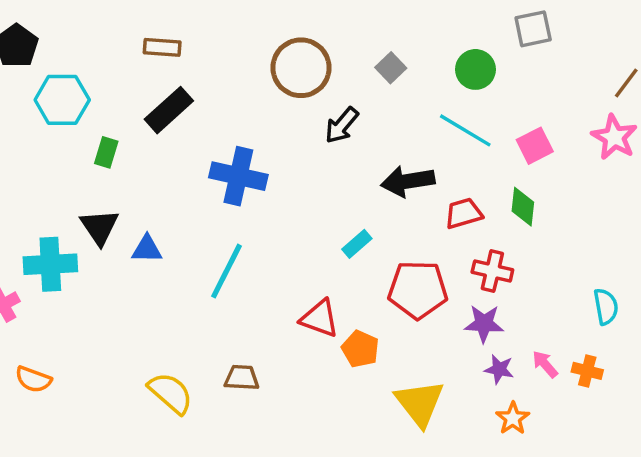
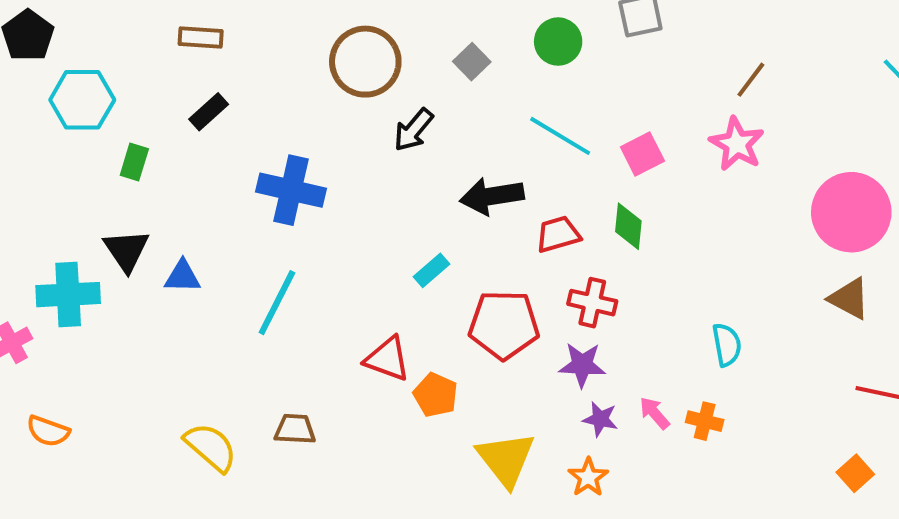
green circle: (475, 69) -> (558, 42), moved
black rectangle: (169, 110) -> (209, 112), size x0.7
orange star: (513, 418) -> (588, 477), moved

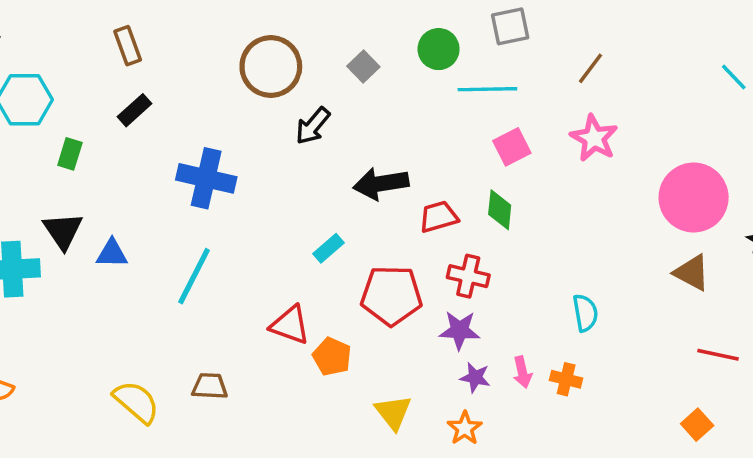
brown rectangle: (201, 38) -> (128, 46), turned 66
brown line: (751, 80) -> (591, 68), moved
cyan line: (560, 136) -> (487, 89), moved, turned -32
pink arrow: (654, 413) -> (522, 372), turned -152
yellow triangle: (506, 459) -> (393, 412), size x0.7

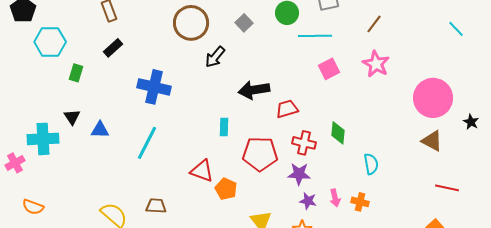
green diamond: (500, 210) -> (338, 133), moved
black triangle: (63, 231) -> (72, 117), size x0.7
cyan rectangle: (328, 248) -> (224, 127), turned -48

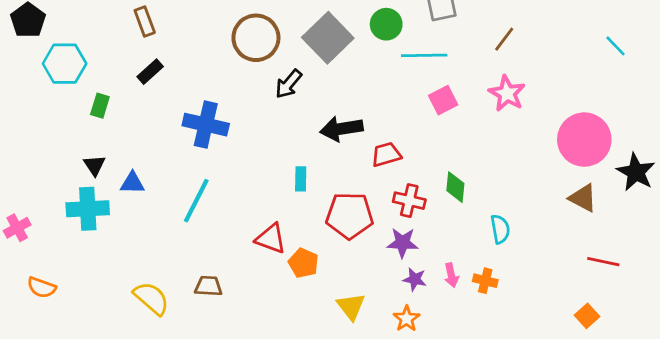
gray square: (244, 23) -> (328, 38), size x2.0
black star: (471, 122) -> (636, 172), size x1.8
cyan cross: (43, 139) -> (88, 209), moved

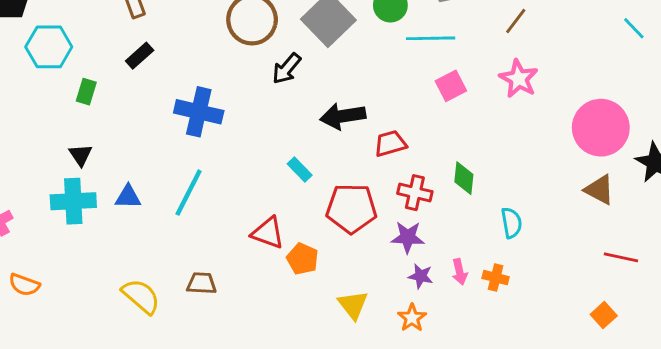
cyan rectangle: (301, 179) -> (300, 169), turned -45
blue triangle: (132, 183) -> (128, 197), moved

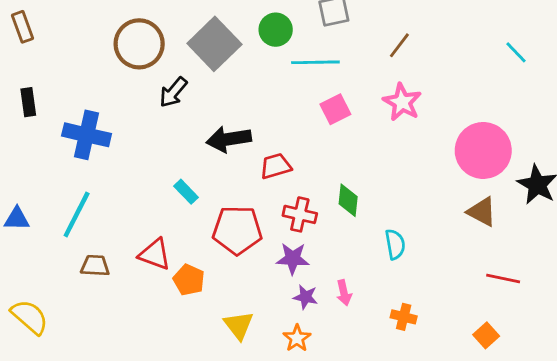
black rectangle: (140, 56) -> (28, 102), moved, turned -56
orange cross: (496, 278) -> (404, 317), moved
brown trapezoid: (202, 283) -> (95, 266), moved

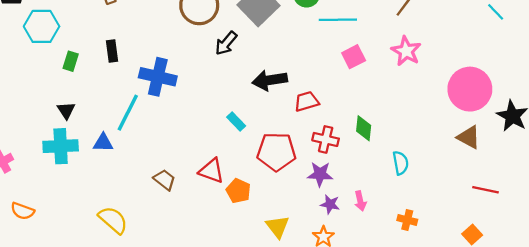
cyan line: (77, 214) -> (128, 113), moved
brown trapezoid: (95, 266) -> (165, 180), turned 35

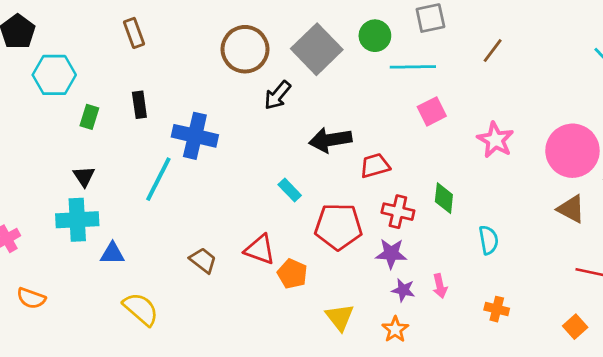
pink star: (406, 51) -> (495, 140), moved
blue triangle: (103, 143) -> (112, 254), moved

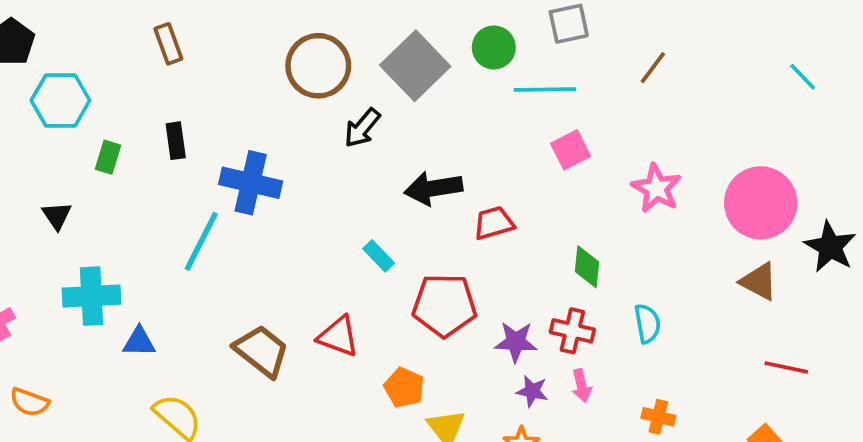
black triangle: (84, 176) -> (57, 216), moved
red cross: (398, 212) -> (572, 331), moved
brown trapezoid: (203, 260) -> (262, 351), size x1.5
orange pentagon: (292, 274) -> (404, 388), moved

